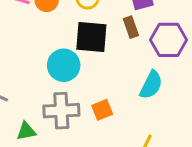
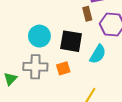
black square: (91, 37) -> (71, 41), moved
green triangle: (26, 131) -> (10, 79), turned -40

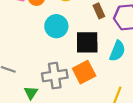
cyan circle: (39, 36) -> (56, 26), moved
orange square: (63, 68) -> (84, 72), size x1.5

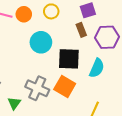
orange square: (84, 72) -> (65, 86), turned -35
gray cross: (55, 76) -> (37, 88), turned 30

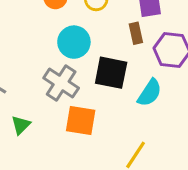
orange square: (65, 86) -> (81, 120), moved, turned -30
gray cross: (37, 88) -> (61, 83), moved

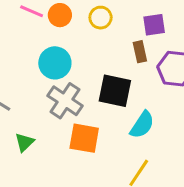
cyan circle: (74, 42) -> (55, 63), moved
cyan semicircle: (150, 93) -> (142, 125), moved

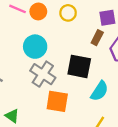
brown rectangle: (140, 52) -> (97, 38), turned 40
green triangle: (25, 142) -> (12, 116), moved, turned -40

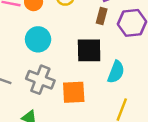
gray cross: (43, 74) -> (40, 80), moved

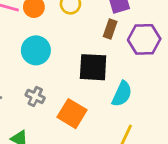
gray cross: (40, 80) -> (35, 96), size x0.6
orange square: (74, 92) -> (72, 114), turned 30

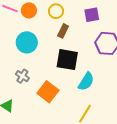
brown rectangle: (110, 29) -> (63, 31), moved

